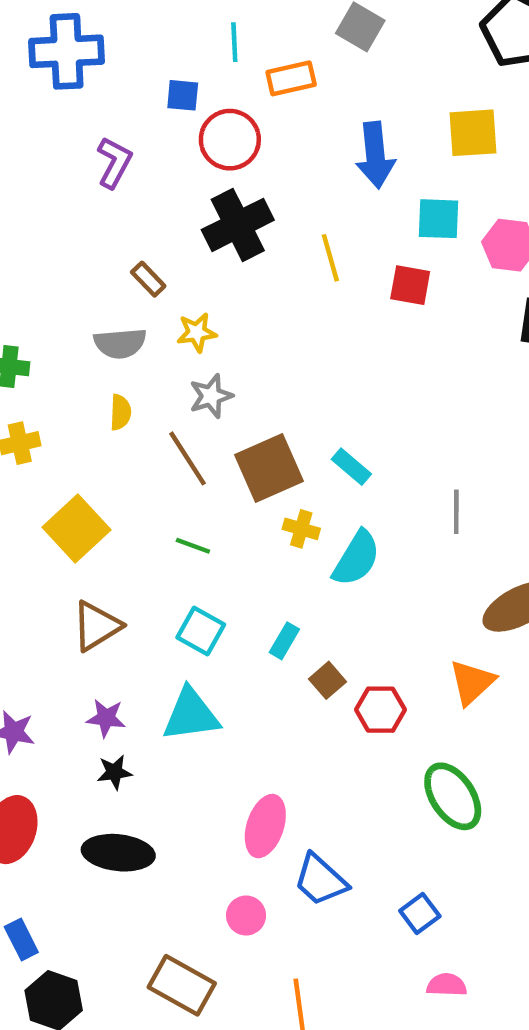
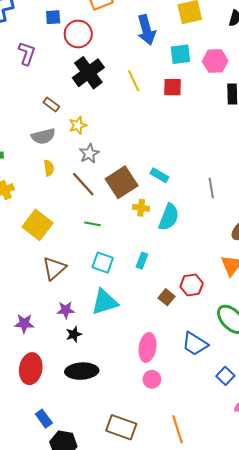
brown square: (328, 680) -> (167, 297), moved
blue trapezoid: (320, 880) -> (195, 344), moved
pink circle: (246, 915) -> (152, 379), moved

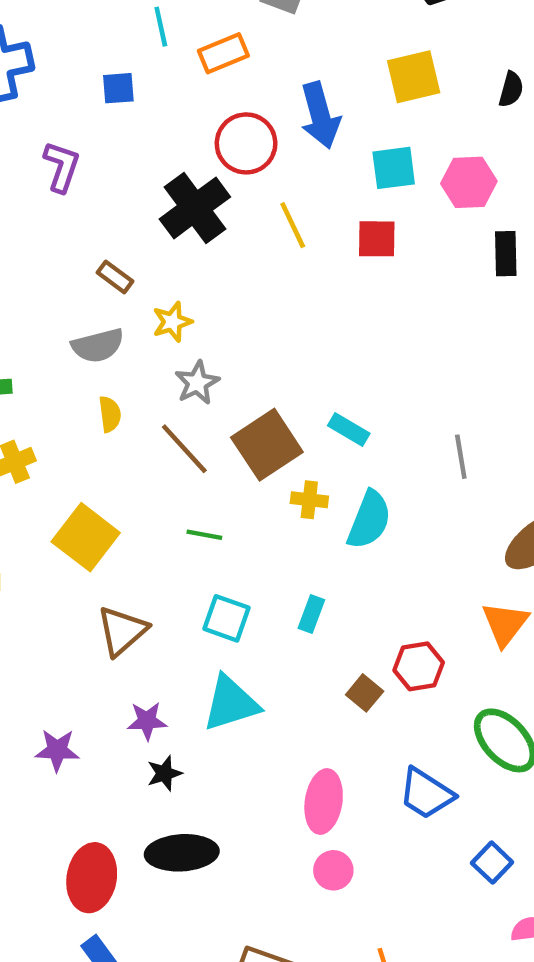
red circle: (78, 34) -> (246, 143), moved
red ellipse: (31, 369) -> (92, 878), moved

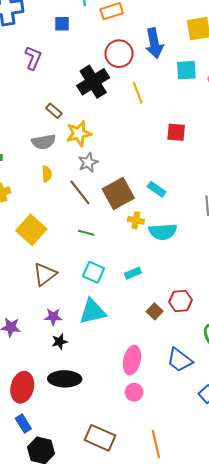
red square: (377, 239) -> (176, 132), moved
yellow star: (172, 322) -> (79, 133), size x1.4
cyan semicircle: (369, 520) -> (163, 232), turned 60
cyan rectangle: (311, 614) -> (133, 273), turned 42

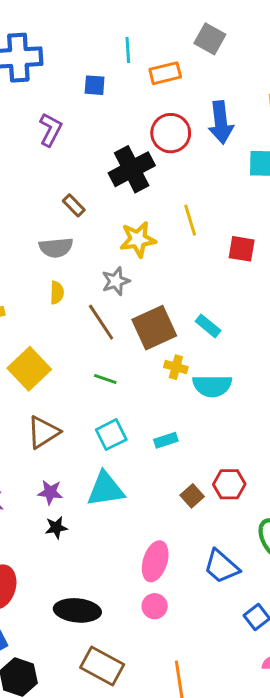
yellow line: (138, 93) -> (190, 220), moved
yellow star: (79, 133) -> (138, 239), moved
cyan square: (94, 272) -> (111, 435), turned 35
black ellipse: (65, 379) -> (77, 610), moved

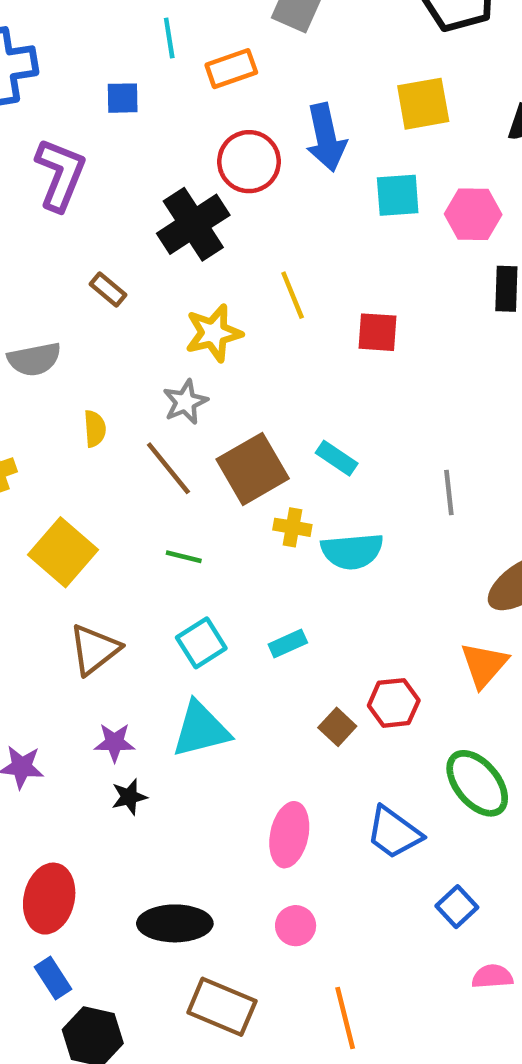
purple L-shape: (51, 130) -> (60, 174), size x1.4
gray semicircle: (56, 248) -> (34, 359), moved
pink circle: (155, 606) -> (296, 926), moved

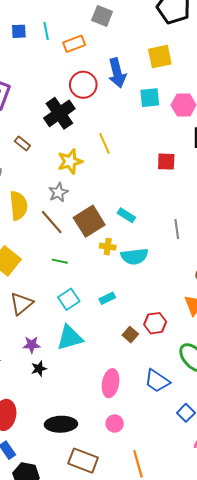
blue square: (123, 98) -> (19, 31), moved
red square: (378, 332) -> (166, 162), moved
yellow semicircle: (95, 429) -> (18, 206), size x1.8

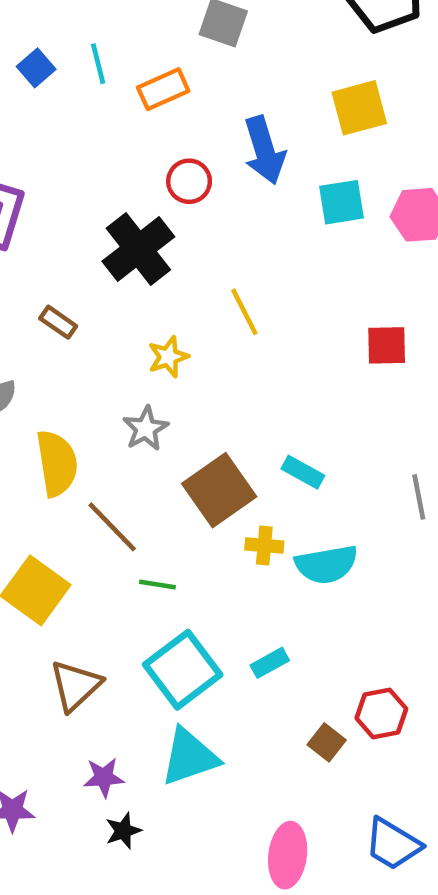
blue square: (19, 31) -> (36, 68), turned -35
red circle: (83, 85) -> (189, 181), size x0.7
yellow star: (70, 161) -> (168, 357), size x0.7
brown line: (52, 222) -> (112, 527), moved
cyan square: (69, 299) -> (183, 670), size x1.5

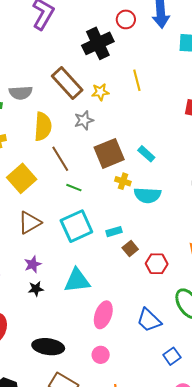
brown rectangle: (58, 322) -> (67, 83), moved, size x2.0
brown square: (327, 742) -> (130, 249), moved
cyan triangle: (189, 757) -> (77, 281), moved
purple star: (104, 777) -> (33, 264), turned -30

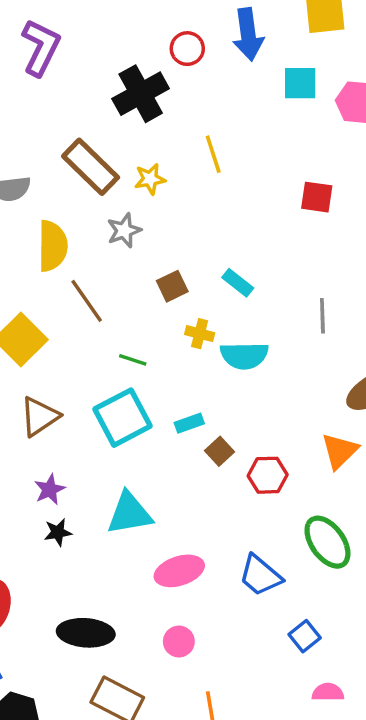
brown square: (109, 153) -> (172, 286), size x0.6
green line: (74, 188) -> (133, 360), moved
pink ellipse: (103, 315) -> (179, 571), turned 56

